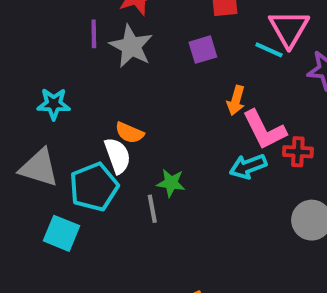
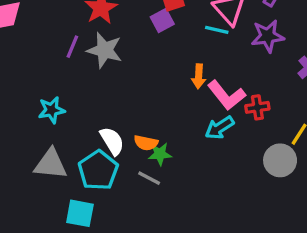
purple line: (94, 34) -> (72, 47), turned 35
purple square: (203, 50) -> (162, 21), moved
orange semicircle: (129, 133) -> (146, 143), moved
gray line: (152, 209) -> (149, 178), turned -40

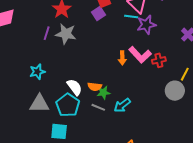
purple star: (268, 36) -> (146, 25), moved
orange arrow: (199, 76) -> (122, 58), moved
cyan arrow: (219, 128) -> (122, 105), moved

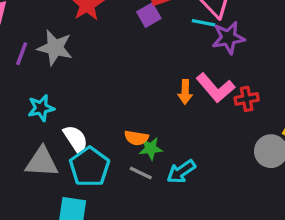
purple line: (47, 33) -> (22, 54), moved
gray star: (66, 34) -> (55, 48), moved
white semicircle: (75, 87) -> (76, 139), moved

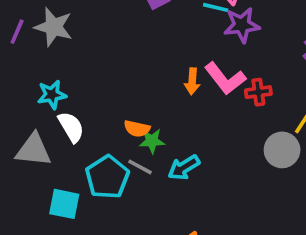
cyan star: (41, 108) -> (52, 95), moved
cyan pentagon: (90, 167) -> (107, 177), moved

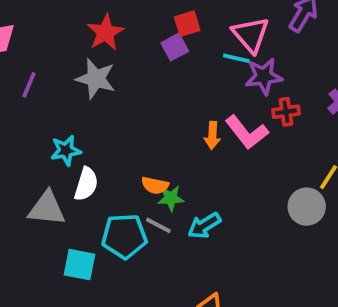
gray star: (53, 27) -> (96, 79), moved
red cross: (258, 92) -> (286, 112), moved
white semicircle: (71, 127) -> (86, 184), turned 48
cyan pentagon: (107, 177) -> (124, 236), turned 30

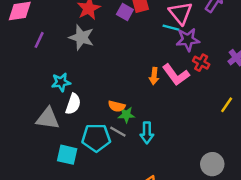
purple square: (175, 47) -> (125, 12), moved, turned -35
red cross: (286, 112) -> (201, 63), turned 35
gray circle: (307, 207) -> (212, 164), moved
cyan arrow: (204, 226) -> (147, 133), turned -60

